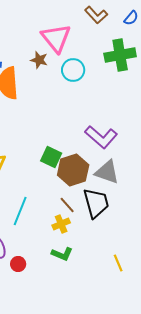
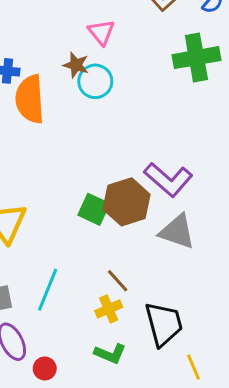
pink triangle: (56, 38) -> (101, 32), size x0.6
cyan circle: (73, 70) -> (95, 81), moved
brown hexagon: (73, 170) -> (127, 202), moved
black trapezoid: (96, 203) -> (164, 324), moved

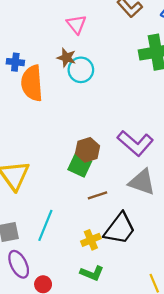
pink triangle: (101, 32) -> (76, 24), moved
brown hexagon: (127, 202) -> (88, 150), moved, size x0.7
brown line: (118, 281) -> (98, 195), moved, turned -66
black trapezoid: (164, 324) -> (120, 229), moved, turned 52

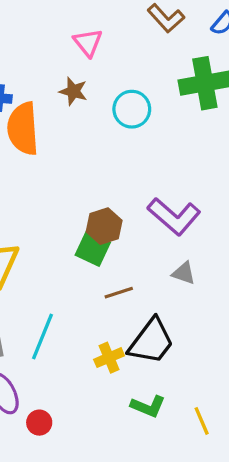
cyan circle: (81, 70) -> (132, 109), moved
gray triangle: (142, 182) -> (184, 273), size x0.6
green L-shape: (92, 273) -> (148, 406), moved

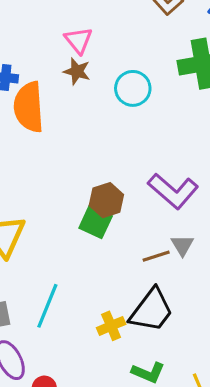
pink triangle: (88, 43) -> (78, 40), moved
gray triangle: (184, 273) -> (182, 245), turned 40
brown line: (119, 293) -> (156, 256), moved

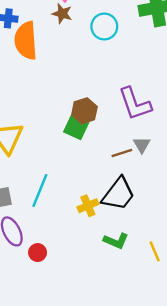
purple L-shape: (173, 191) -> (135, 104), turned 30

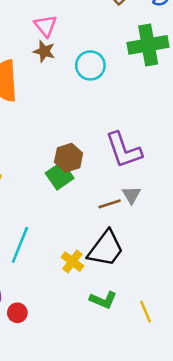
green square: (76, 127) -> (60, 176), turned 30
yellow cross: (88, 206) -> (72, 262), turned -30

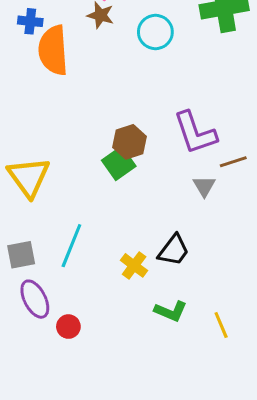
brown line: (110, 204) -> (233, 162), moved
black trapezoid: (106, 249) -> (174, 250), size x0.7

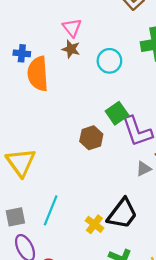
green square: (119, 163) -> (117, 113), moved
gray triangle: (204, 186) -> (144, 169), turned 35
black trapezoid: (174, 250) -> (122, 214), size x1.4

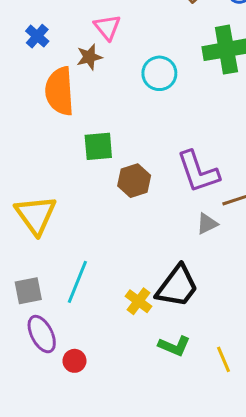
brown star: (71, 49) -> (89, 57), moved, turned -30
blue cross: (22, 53) -> (37, 36), moved, turned 35
green square: (117, 113) -> (98, 146), moved, turned 30

